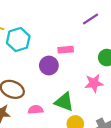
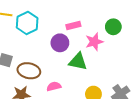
pink star: (94, 83) -> (94, 42), moved
green triangle: (64, 102) -> (78, 62), moved

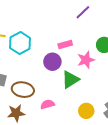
green triangle: (78, 62) -> (70, 79), turned -42

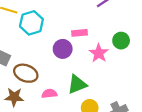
pink star: (86, 60) -> (99, 53), turned -30
green triangle: (70, 79) -> (77, 84), moved

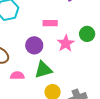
purple circle: (63, 49) -> (34, 45), moved

